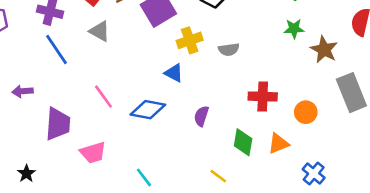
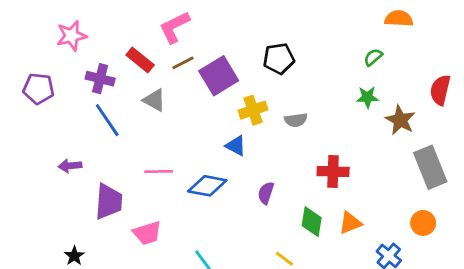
pink line: (103, 96) -> (159, 172), turned -55
orange circle: (306, 112) -> (423, 223), moved

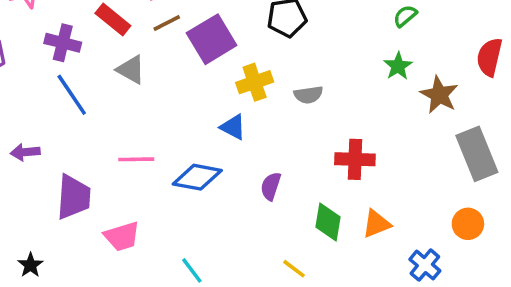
green star: (367, 97) -> (398, 66), turned -30

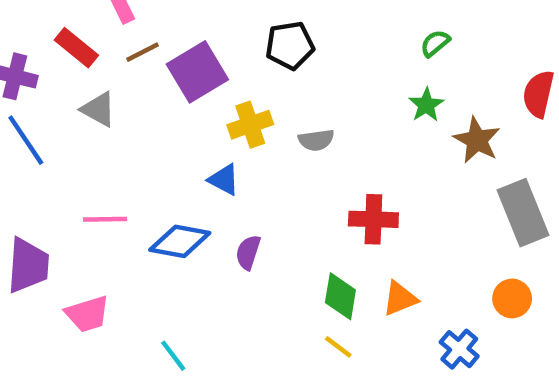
purple semicircle: (271, 186) -> (248, 252), moved
yellow line: (294, 269) -> (338, 347), moved

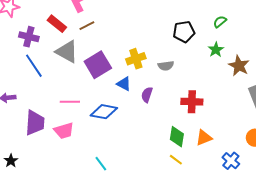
black pentagon: (290, 45) -> (184, 32), moved
purple square: (197, 72) -> (98, 65), moved
gray triangle: (98, 109) -> (67, 52), size x1.4
purple semicircle: (248, 252) -> (147, 95), moved
pink trapezoid: (87, 314) -> (64, 131), moved

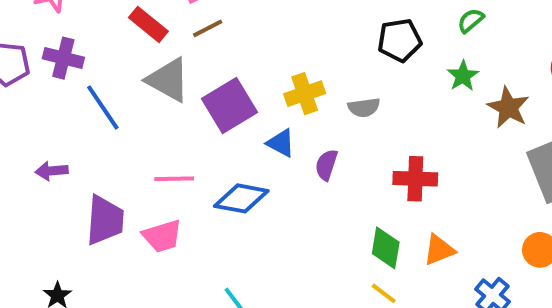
purple cross: (29, 37) -> (63, 58), moved

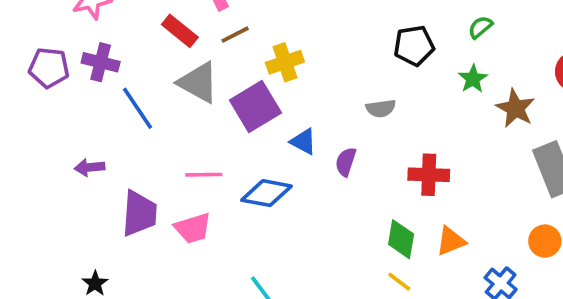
yellow cross: (305, 94) -> (285, 62), moved

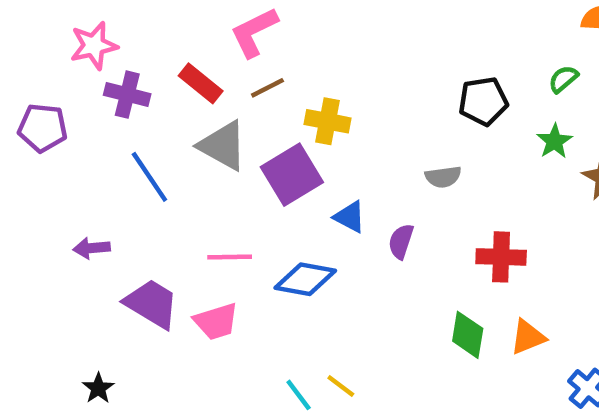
purple cross: (101, 62) -> (127, 95), moved
yellow cross: (285, 62) -> (327, 121), turned 30
purple trapezoid: (139, 213) -> (152, 304), turned -63
yellow line: (399, 282) -> (341, 386), moved

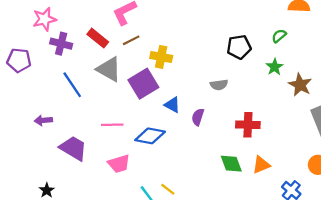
pink trapezoid: (216, 321) -> (119, 164), moved
green diamond: (468, 335) -> (231, 164), turned -30

